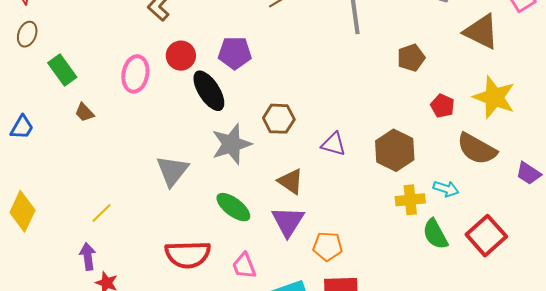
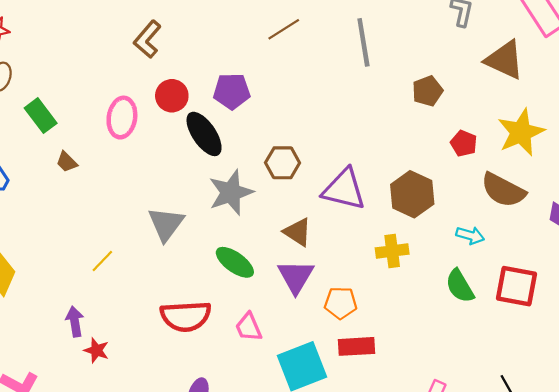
yellow star: (494, 97) -> (521, 132), turned 30
purple triangle: (334, 144) -> (344, 189), size x1.6
yellow cross: (410, 200) -> (392, 251), moved
yellow line: (101, 213) -> (102, 261), moved
red square: (486, 236) -> (516, 286), turned -36

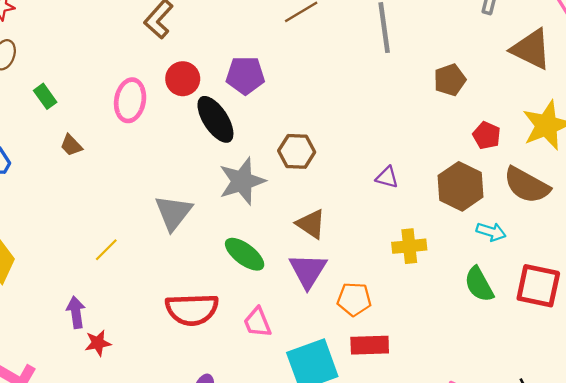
green rectangle: (41, 116) -> (45, 96), size x0.7
purple triangle: (344, 189) -> (387, 177), moved, size x0.5
brown hexagon: (412, 194) -> (461, 186), moved
red star: (96, 350) -> (98, 343), turned -30

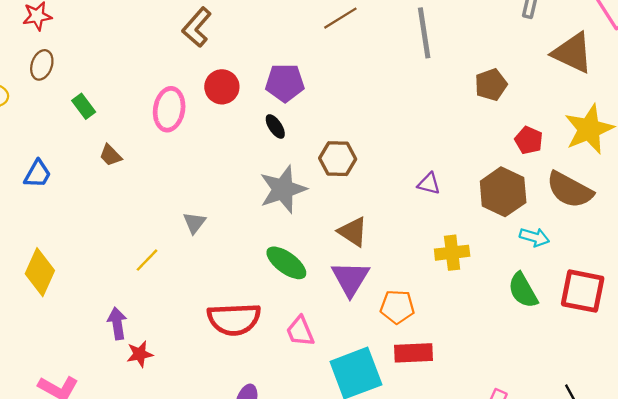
black ellipse: (215, 119) -> (275, 126), moved, size x0.5
gray triangle: (173, 213) -> (194, 223), moved, size x0.6

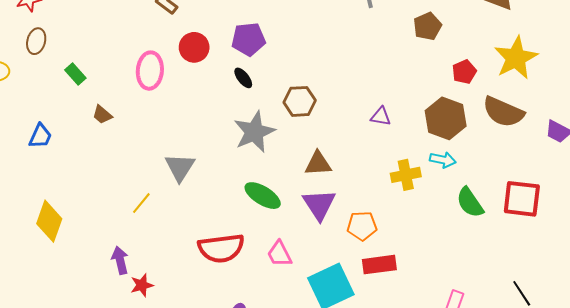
red pentagon: (529, 140) -> (464, 72), turned 30
gray triangle: (194, 223) -> (180, 167), size x1.5
brown triangle: (353, 232) -> (318, 164), turned -32
cyan arrow: (534, 237) -> (443, 160), moved

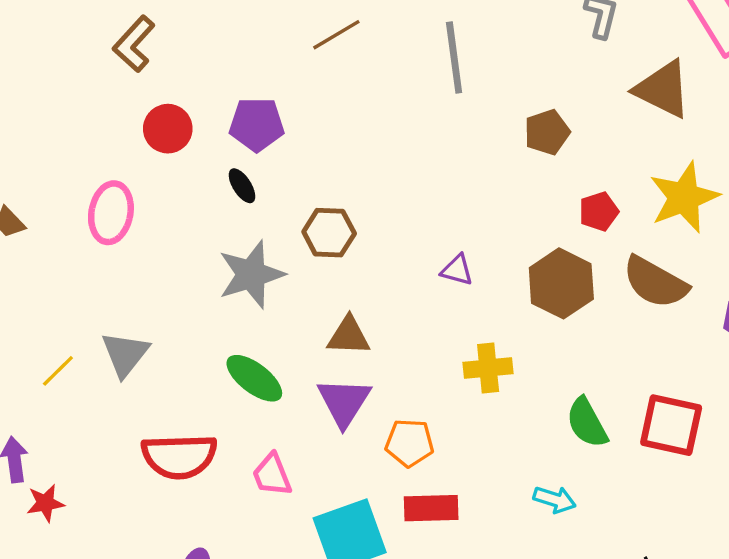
pink ellipse: (150, 71) -> (111, 213), moved
cyan arrow: (443, 160) -> (555, 500), moved
gray triangle: (180, 167) -> (125, 354), moved

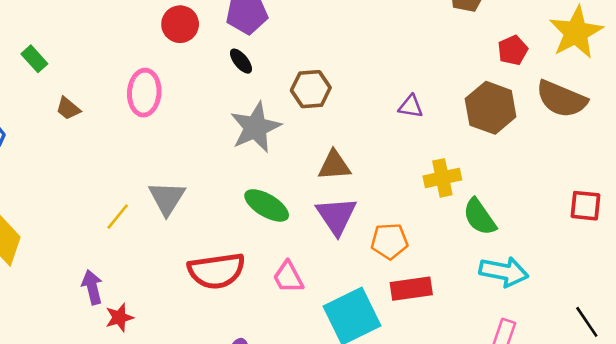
green semicircle: (587, 423) -> (480, 217), moved
red square: (671, 425) -> (585, 206), size x0.7
cyan arrow: (555, 500) -> (504, 272), size x1.5

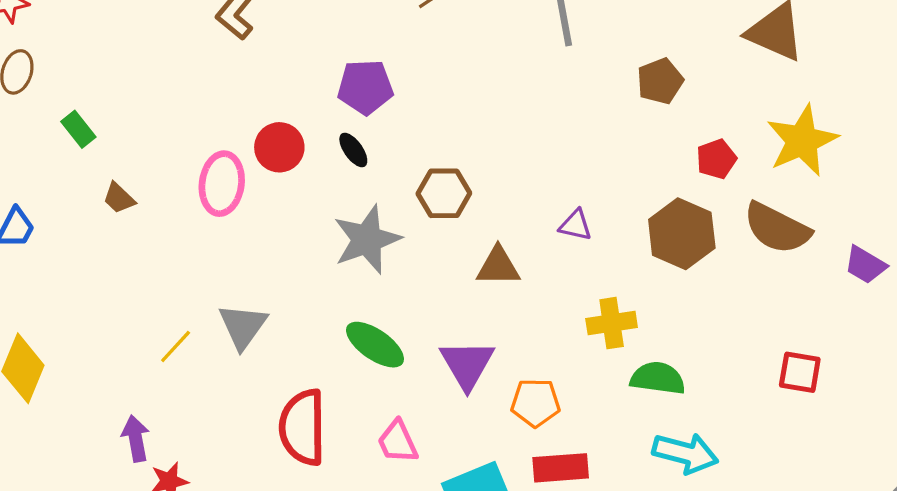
red circle: (180, 24) -> (279, 147), moved
brown triangle: (334, 165) -> (498, 266), moved
green semicircle: (480, 217) -> (658, 378), turned 129
red semicircle: (216, 271) -> (303, 427), turned 94

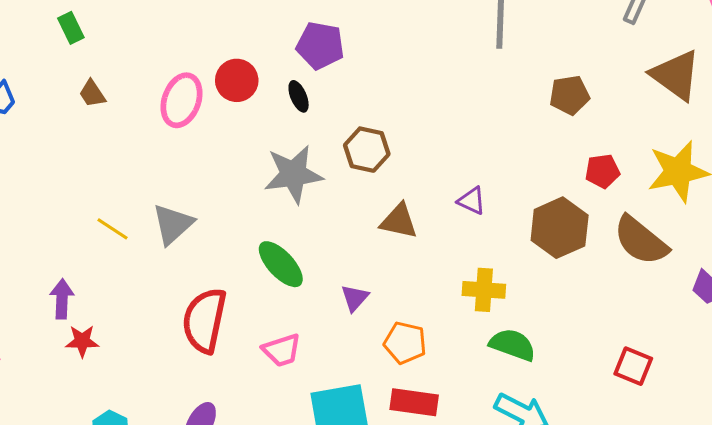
yellow line: (176, 347) -> (112, 229), turned 68
purple triangle: (467, 364) -> (355, 298), size x0.6
pink trapezoid: (398, 442) -> (282, 350), turned -96

